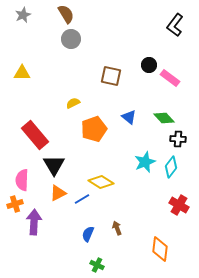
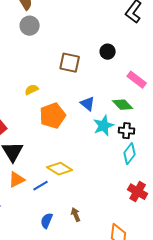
pink rectangle: (170, 78) -> (137, 80), moved
black cross: (178, 139) -> (127, 131), moved
cyan star: (145, 162) -> (104, 126), moved

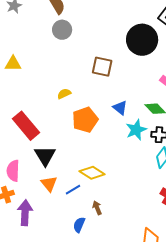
black circle: (108, 52) -> (142, 40), moved, size x2.0
orange triangle: (17, 180) -> (49, 184), turned -42
brown arrow: (76, 215) -> (97, 208), moved

